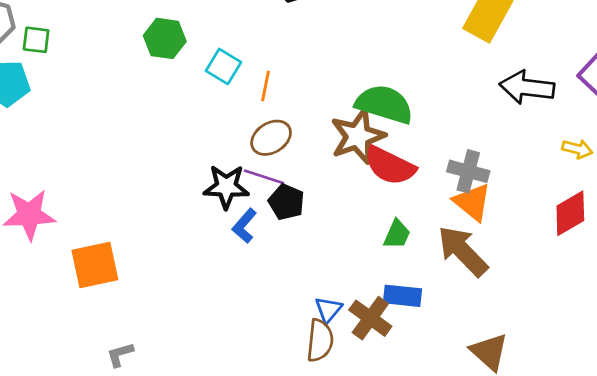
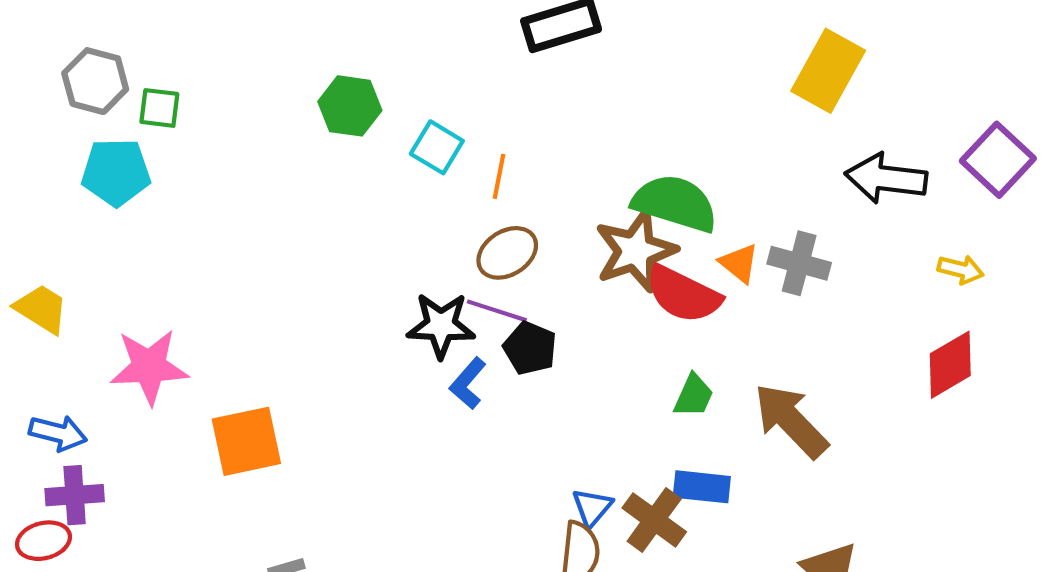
gray cross: (468, 171) -> (799, 263), moved
orange triangle: (472, 202) -> (739, 263), moved, size x0.7

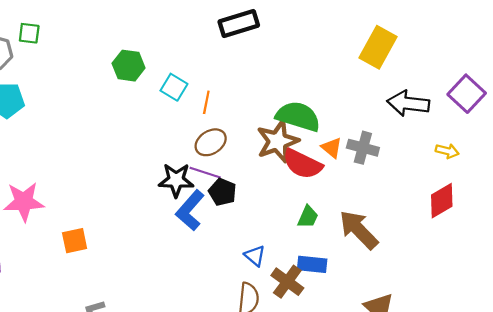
green square: (159, 108) -> (29, 33), moved
blue L-shape: (468, 383) -> (190, 210), size x1.5
orange square: (246, 441) -> (75, 241), size x0.7
blue triangle: (592, 508) -> (255, 256), moved, turned -30

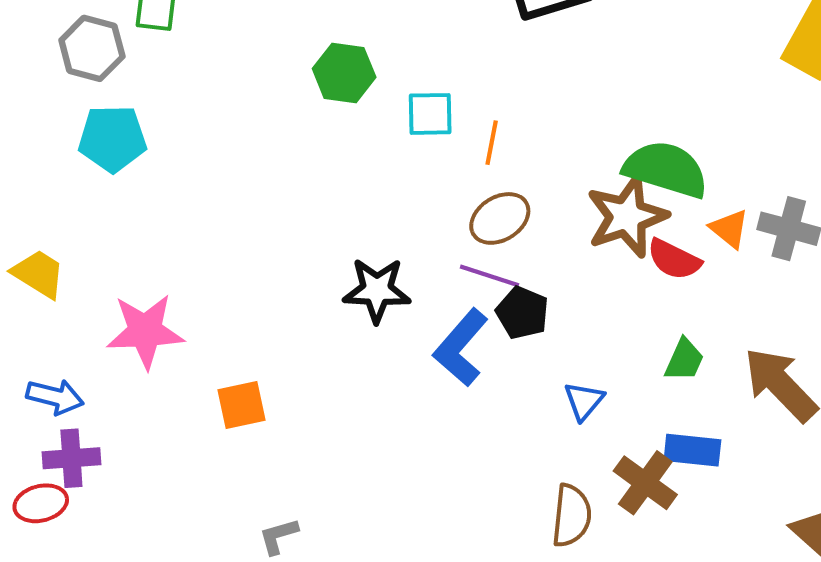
cyan square: (174, 87) -> (430, 114), turned -32
red semicircle: (302, 164) -> (674, 259), size x0.7
black star: (176, 180) -> (377, 290), moved
blue triangle: (255, 256) -> (584, 401), moved, turned 30

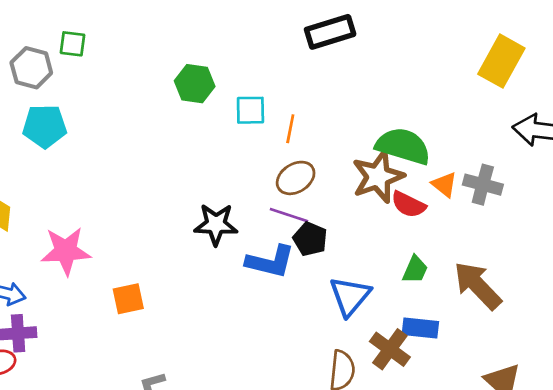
blue L-shape: (461, 348) -> (270, 262), turned -117
blue triangle: (584, 401) -> (350, 296), size x1.6

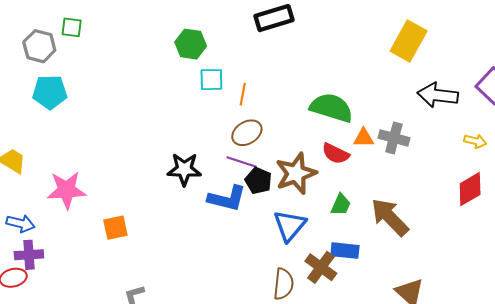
green hexagon: (195, 84) -> (191, 44), moved
brown star: (378, 177) -> (296, 173), moved
orange triangle: (444, 185) -> (364, 138), turned -40

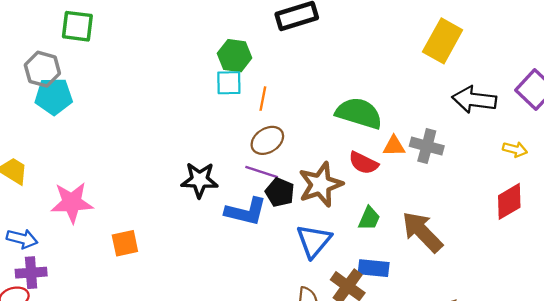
green square: (72, 27) -> (77, 26), size x1.4
green hexagon: (191, 44) -> (235, 56), moved
gray hexagon: (39, 46) -> (42, 69), moved

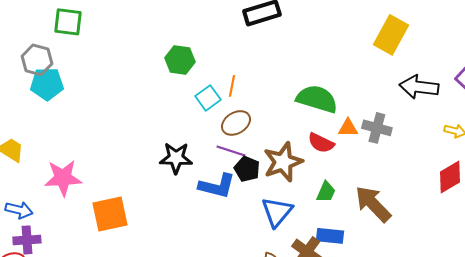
green hexagon: (235, 56) -> (180, 60), moved
cyan square: (229, 83) -> (208, 98), moved, turned -35
orange square: (125, 243) -> (110, 214), size x1.5

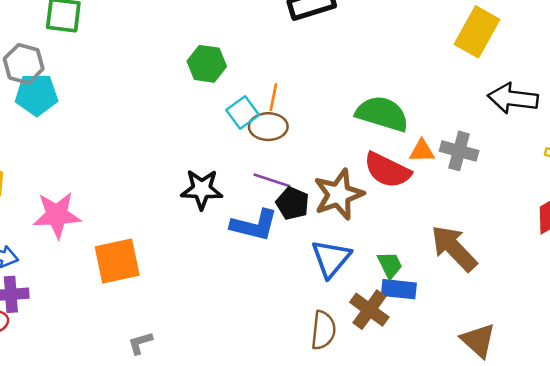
brown ellipse: (236, 123) -> (268, 127), moved, turned 32
red semicircle: (321, 143) -> (387, 170), size x1.4
green trapezoid: (326, 192) -> (390, 265), moved, turned -50

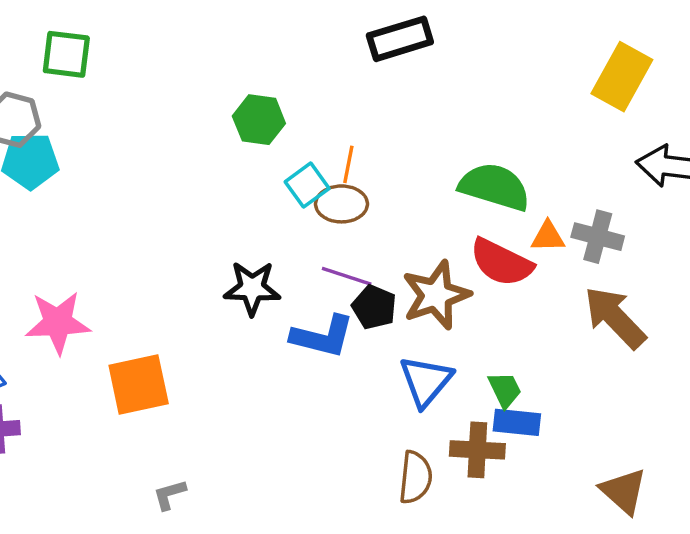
brown arrow: (454, 248) -> (615, 317), moved
brown cross: (369, 310) -> (477, 450), turned -33

